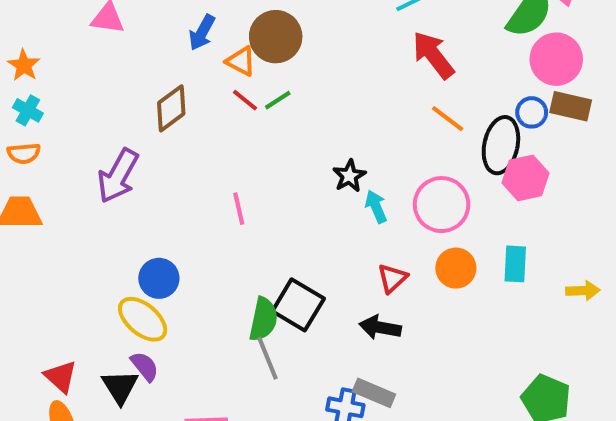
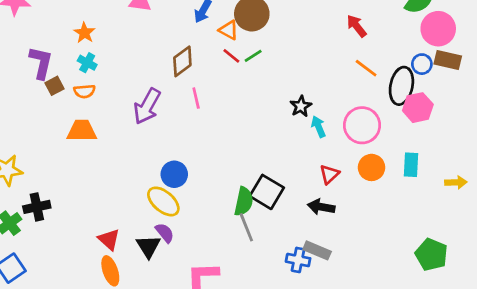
red arrow: (433, 55) -> (357, 26), size x0.7
pink line: (239, 209) -> (196, 98), moved

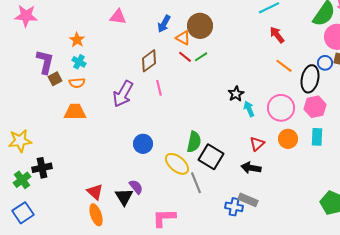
pink hexagon: (418, 108) -> (315, 107), moved
yellow ellipse: (163, 201) -> (177, 164), moved
green semicircle: (244, 201) -> (194, 142), moved

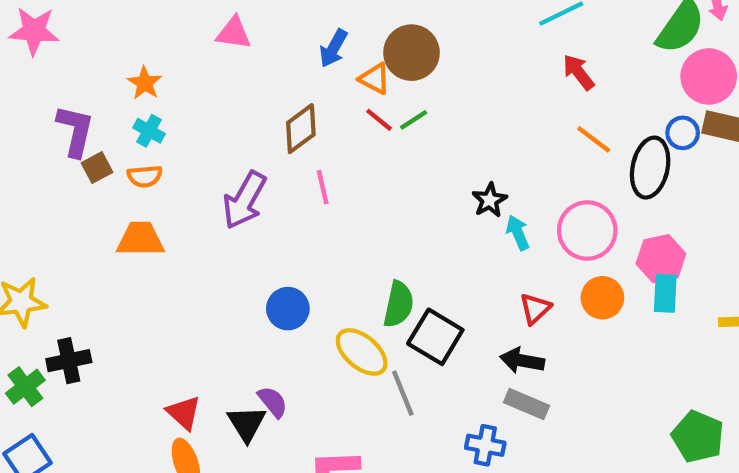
pink hexagon: (315, 107) -> (661, 259), moved
gray rectangle: (248, 200) -> (526, 404), moved

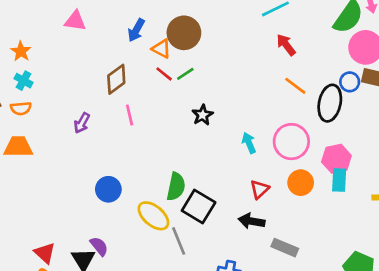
purple arrow: (244, 200) -> (82, 123), size x0.6
black star: (490, 200) -> (203, 115), moved
gray rectangle: (526, 404) -> (285, 248), moved

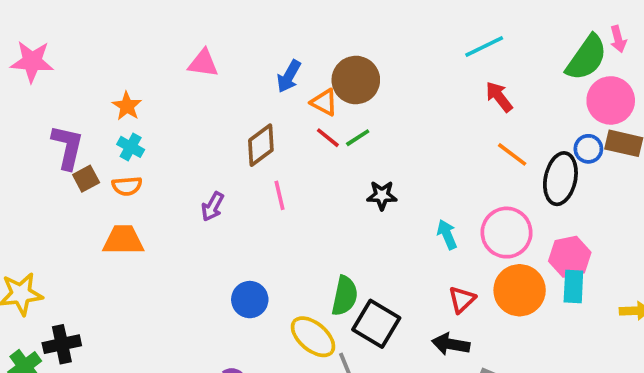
black star: (203, 115) -> (382, 195), turned 30
orange circle: (301, 183) -> (520, 290), size x1.4

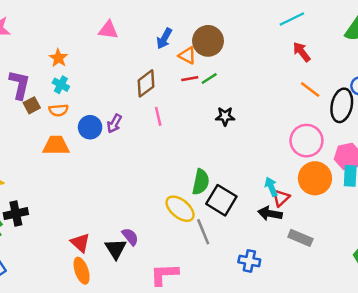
red line: (328, 138) -> (190, 79), turned -49
cyan arrow: (447, 234) -> (271, 187), moved
blue circle: (250, 300) -> (90, 127), moved
red triangle: (462, 300) -> (281, 198), moved

